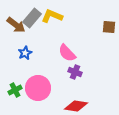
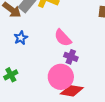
pink circle: (38, 88) -> (61, 77), moved

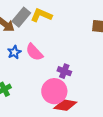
pink semicircle: (63, 38) -> (34, 52), moved

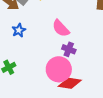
pink semicircle: (34, 52) -> (61, 28), moved

